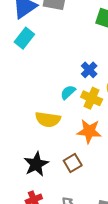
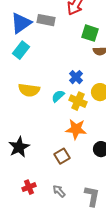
yellow semicircle: (48, 119) -> (29, 90), moved
black star: (36, 164) -> (19, 147), moved

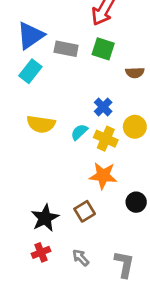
gray rectangle: (46, 20) -> (66, 49), moved
green square: (90, 33) -> (103, 49), moved
black star: (19, 147) -> (45, 218), moved

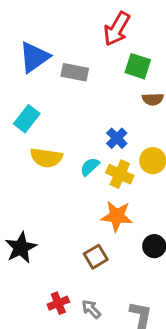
green square: (103, 49) -> (138, 66), moved
cyan rectangle: (30, 71) -> (27, 119), moved
black star: (45, 218) -> (21, 248), moved
red cross: (41, 252) -> (58, 303), moved

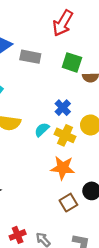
green square: (138, 66) -> (72, 62), moved
brown square: (96, 257) -> (68, 203), moved

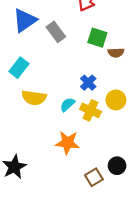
gray rectangle: (30, 57) -> (56, 32), turned 42
orange star: (63, 168) -> (67, 143), moved

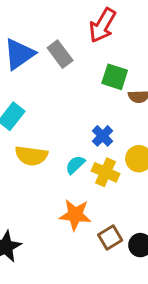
gray rectangle: (56, 32) -> (60, 54), moved
brown square: (94, 177) -> (110, 237), moved

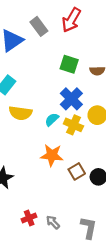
gray rectangle: (60, 54) -> (39, 26), moved
green square: (115, 77) -> (69, 64), moved
blue cross: (103, 136) -> (71, 99), size x1.5

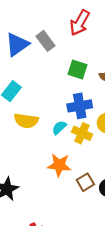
gray rectangle: (39, 26) -> (46, 41), moved
blue cross: (71, 99) -> (80, 106), turned 35

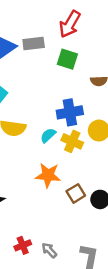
gray rectangle: (46, 41) -> (34, 44), turned -60
green square: (77, 69) -> (67, 59), moved

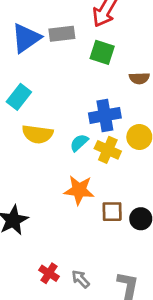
brown square: (76, 193) -> (112, 212), turned 30
red cross: (23, 245) -> (49, 273), turned -35

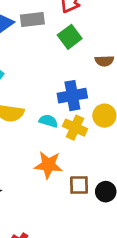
green square: (102, 52) -> (70, 37), turned 35
cyan semicircle: (79, 143) -> (48, 121), turned 60

